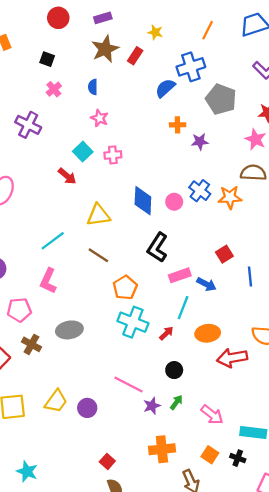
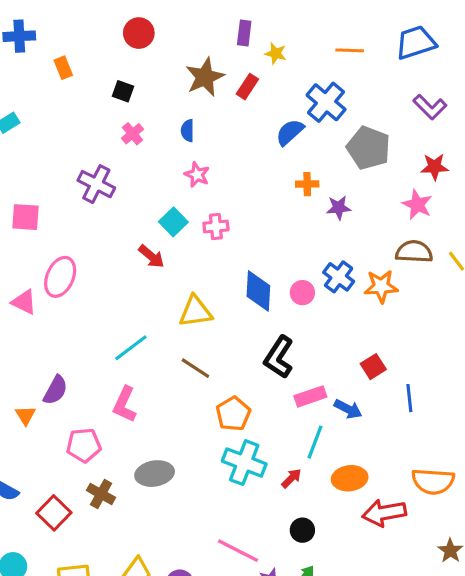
purple rectangle: (103, 18) -> (244, 33), moved, turned -66
orange line: (208, 30) -> (350, 50), turned 66
blue cross: (191, 67) -> (326, 102), turned -32

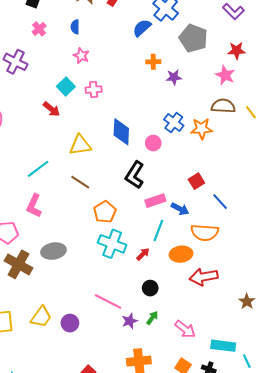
pink circle: (302, 293) -> (153, 143), moved
blue line: (409, 398) -> (220, 202), turned -36
orange semicircle: (433, 481) -> (205, 233), moved
brown cross: (101, 494) -> (19, 264), size x1.5

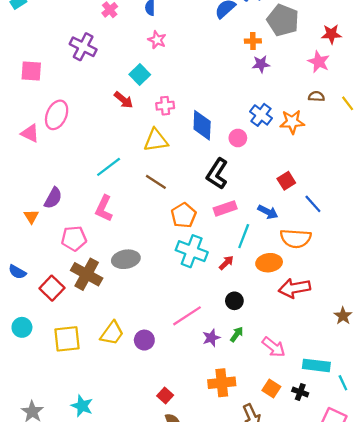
orange cross: (153, 62) -> (253, 41), moved
pink cross: (94, 90) -> (165, 106), moved
brown semicircle: (223, 106) -> (316, 96), size x0.6
pink rectangle: (155, 201) -> (225, 208), moved
pink line: (108, 301) -> (187, 316), turned -60

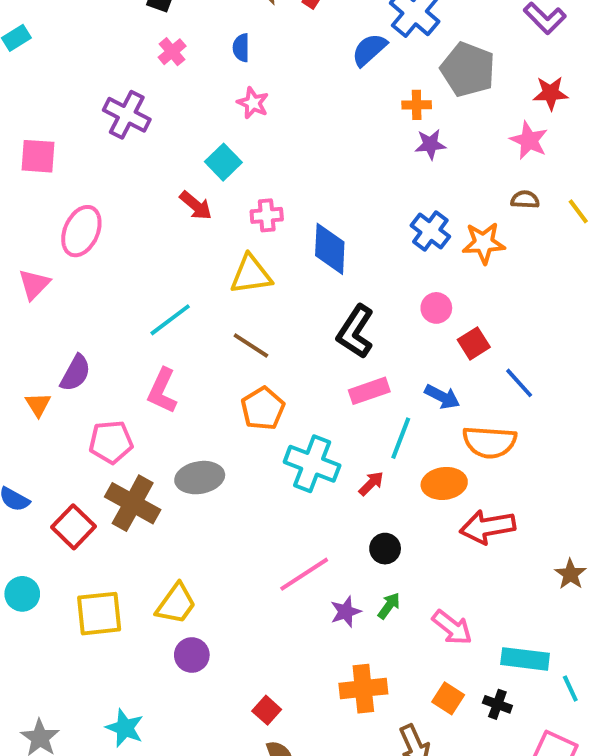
pink triangle: (30, 133) -> (34, 284), moved, turned 48
pink circle: (238, 138) -> (436, 308), moved
orange pentagon: (184, 215) -> (263, 409), moved
purple circle: (144, 340) -> (192, 655), moved

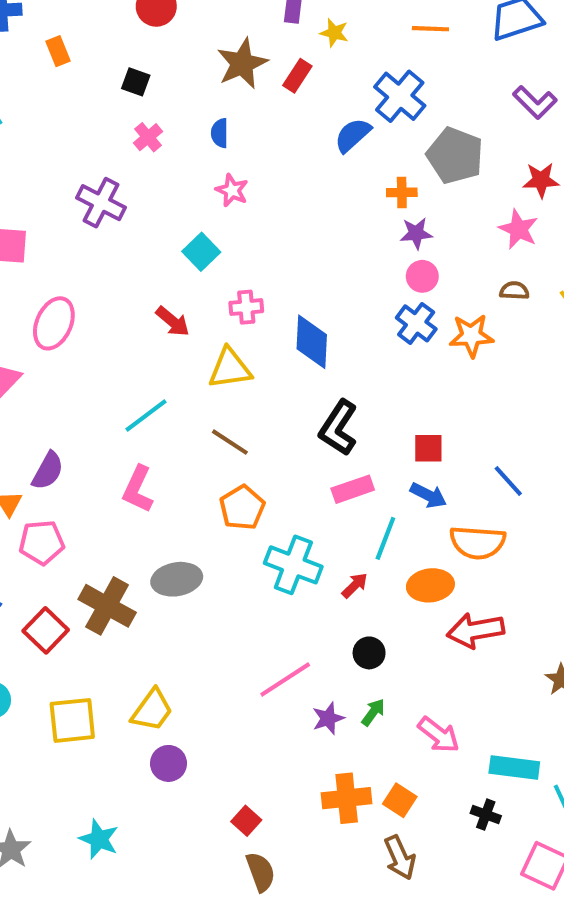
red arrow: (196, 205) -> (173, 321), moved
pink circle: (436, 308) -> (422, 276), moved
red square: (474, 343) -> (428, 448), moved, turned 32
pink pentagon: (111, 442) -> (42, 542), moved
orange square: (448, 698) -> (400, 800), moved

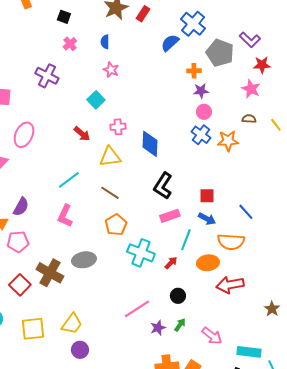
purple L-shape: (535, 102) -> (250, 40), moved

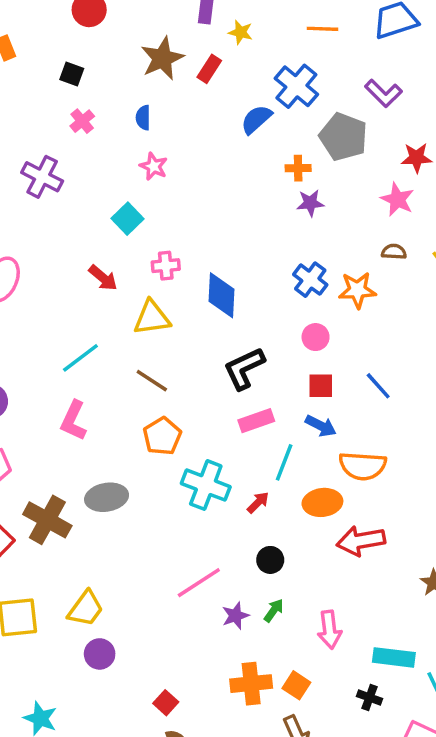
purple L-shape: (250, 40) -> (383, 93), moved
pink circle: (204, 112) -> (316, 337), moved
black L-shape: (163, 186) -> (244, 368), turned 32
blue line: (246, 212) -> (378, 386), moved
pink arrow: (212, 336) -> (329, 630), turned 45

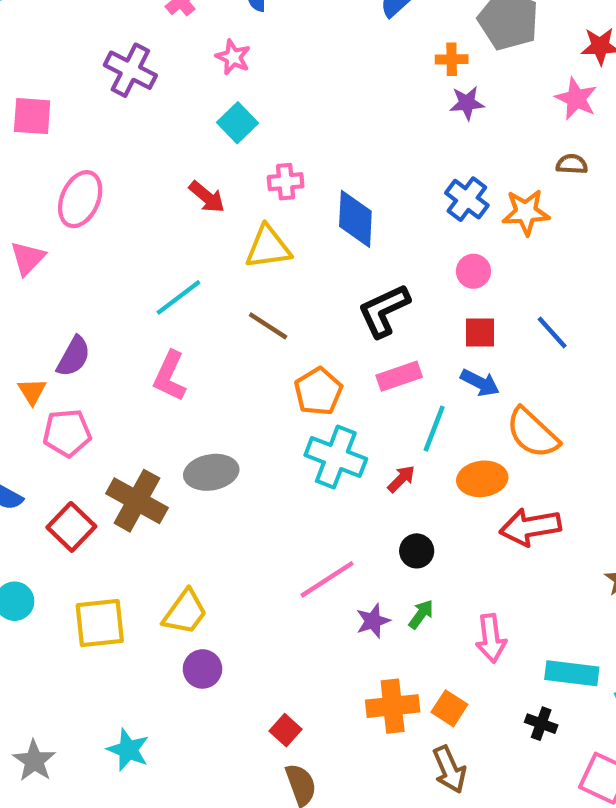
pink star: (154, 166) -> (233, 57), moved
orange pentagon: (162, 436) -> (318, 391), moved
orange semicircle: (363, 466) -> (532, 433), turned 39

